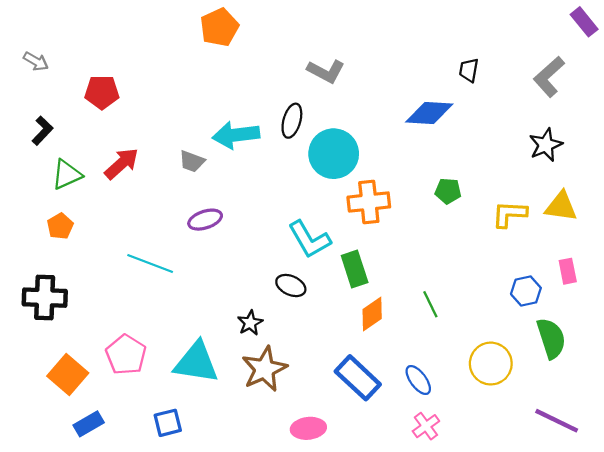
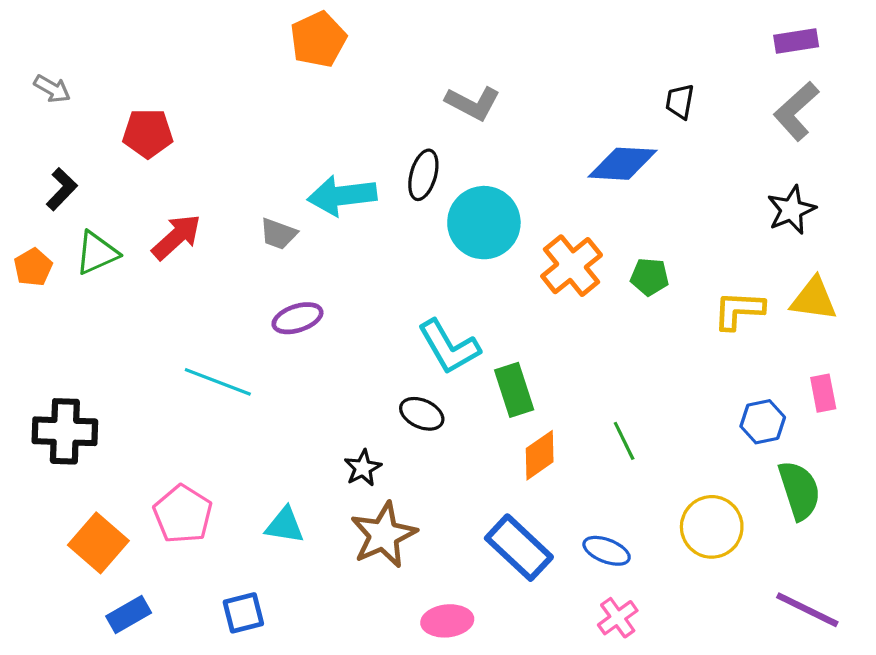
purple rectangle: (584, 22) -> (796, 41), moved, turned -60
orange cross: (369, 202) -> (572, 266), moved, turned -33
orange pentagon: (60, 226) -> (33, 267), moved
cyan triangle: (196, 362) -> (285, 525), size x0.6
blue ellipse: (418, 380) -> (607, 551), turned -32

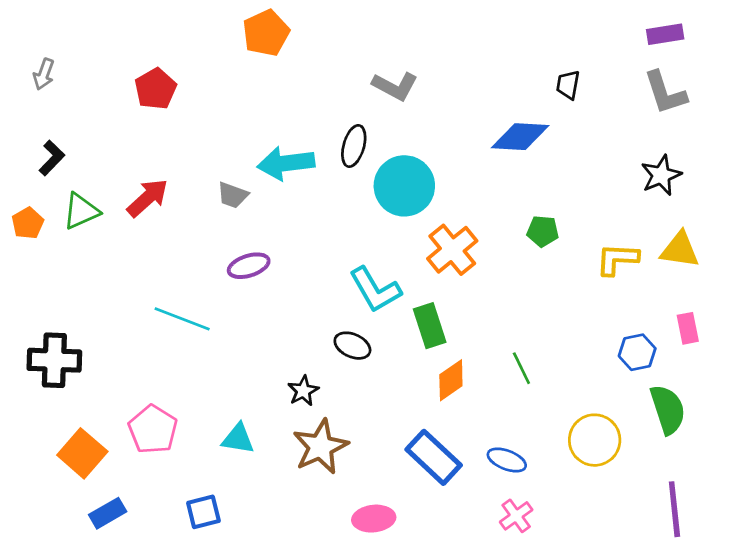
gray arrow: (52, 89) -> (44, 74), turned 80
gray L-shape: (796, 111) -> (665, 93), turned -66
red pentagon: (148, 133) -> (156, 89), moved, turned -30
orange cross: (572, 266) -> (452, 250), moved
purple line: (807, 610) -> (674, 509), turned 58

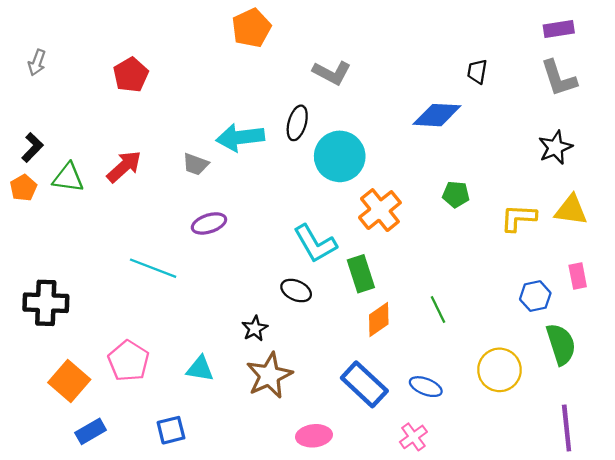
orange pentagon: (266, 33) -> (251, 28), moved
black L-shape: (52, 158) -> (32, 147), moved
green triangle: (81, 211) -> (68, 178), turned 32
pink cross: (516, 516) -> (413, 437), moved

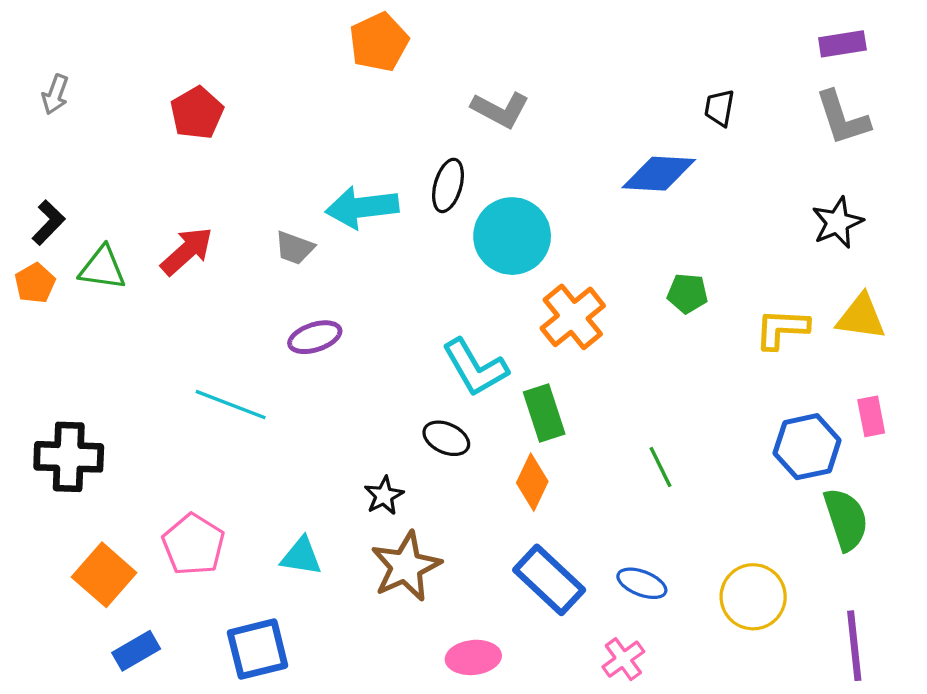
blue hexagon: (535, 296) -> (807, 447), size x1.4
orange diamond: (379, 320) -> (532, 482), moved, turned -30
yellow circle: (499, 370) -> (753, 597), moved
blue square: (171, 430) -> (258, 649), size x1.4

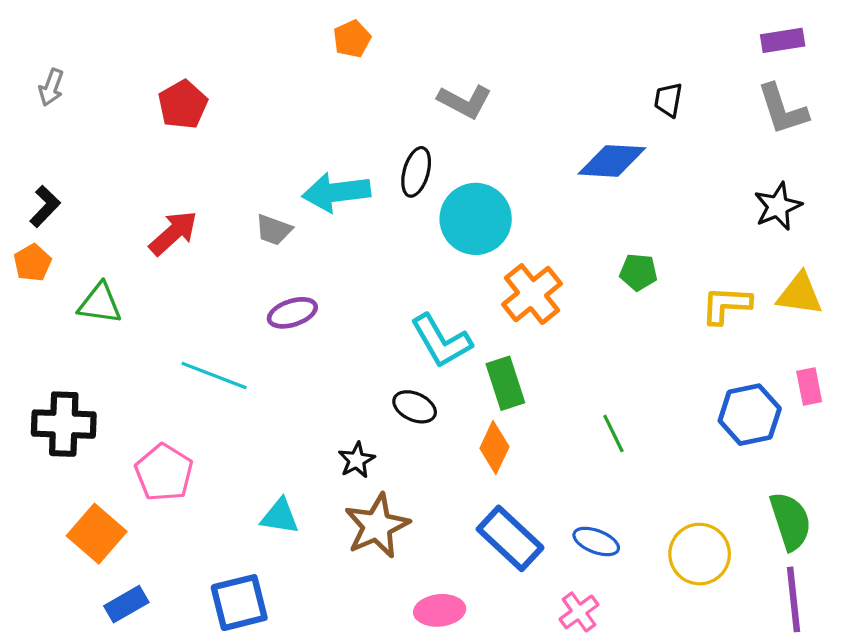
orange pentagon: (379, 42) -> (352, 39), size x0.7
green triangle: (102, 268) -> (100, 303), moved
green semicircle: (846, 519) -> (790, 521), moved
pink pentagon: (193, 545) -> (164, 473), moved

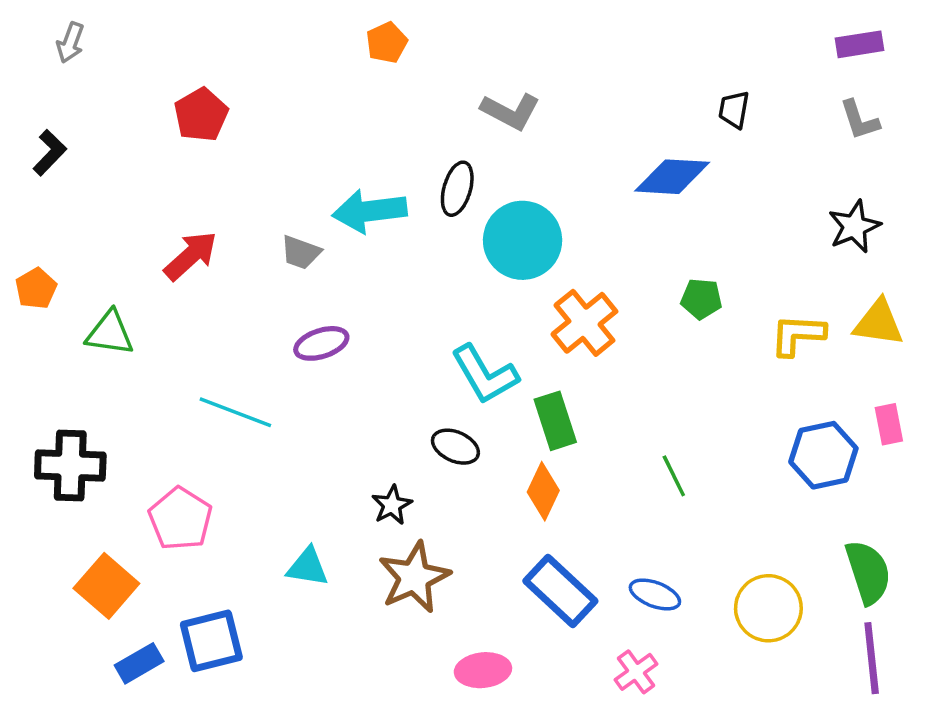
gray arrow: (51, 87) -> (70, 43), moved
gray L-shape: (783, 109) -> (860, 120), size x0.7
black L-shape: (45, 206) -> (50, 153), moved
blue square: (239, 603) -> (211, 641), moved

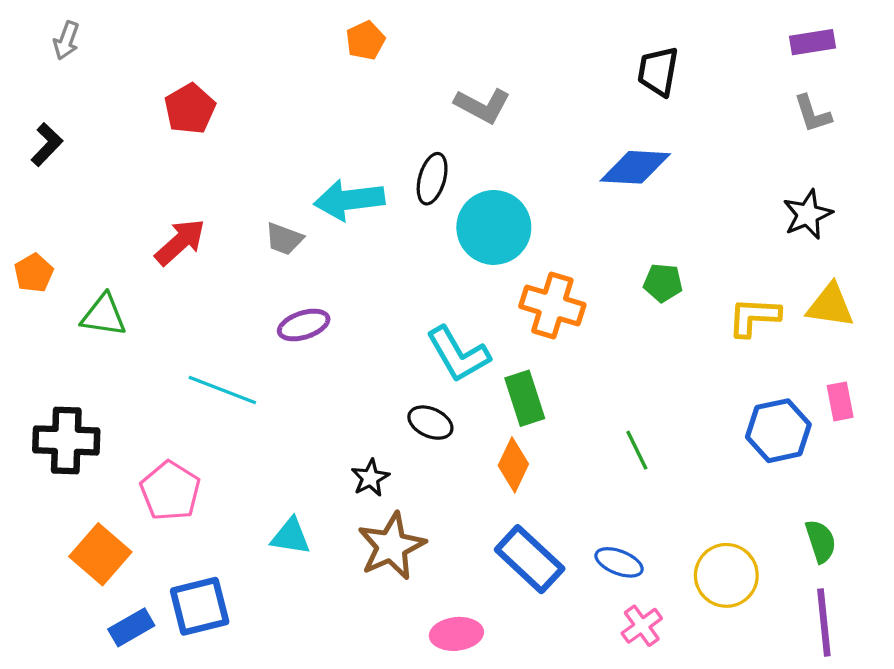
black trapezoid: (734, 110) -> (658, 71), moved, size x1.4
orange cross: (584, 323) -> (552, 305), turned -34
green semicircle: (868, 572) -> (821, 541), size x0.7
pink cross: (636, 672) -> (642, 626), moved

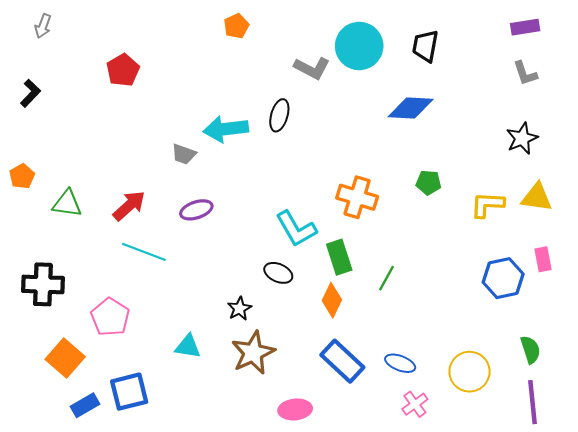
cyan circle: (494, 227) -> (359, 46), moved
red arrow: (180, 242) -> (129, 206), moved
green line: (637, 450) -> (386, 278), moved, turned 55

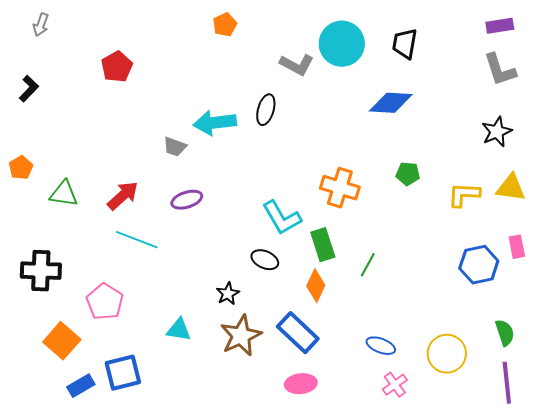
gray L-shape: (525, 73) -> (500, 70), size x1.4
blue rectangle: (342, 361) -> (298, 333), moved
pink ellipse: (295, 409) -> (301, 384), moved

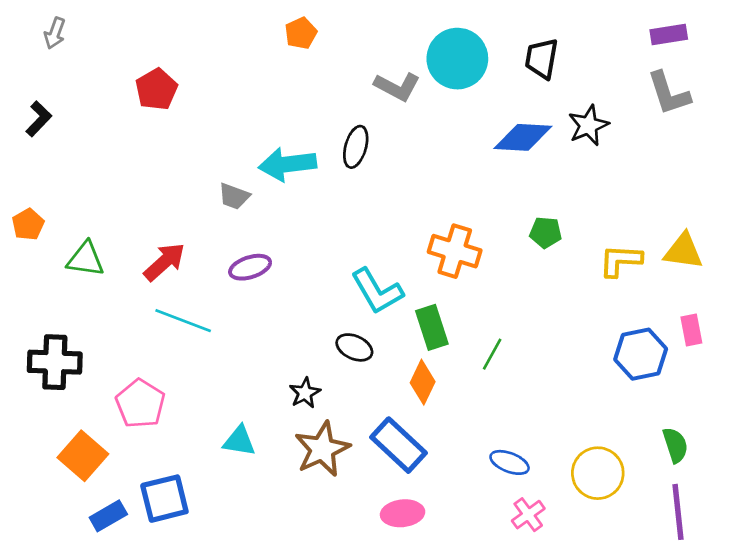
black star: (497, 132) -> (588, 125), moved

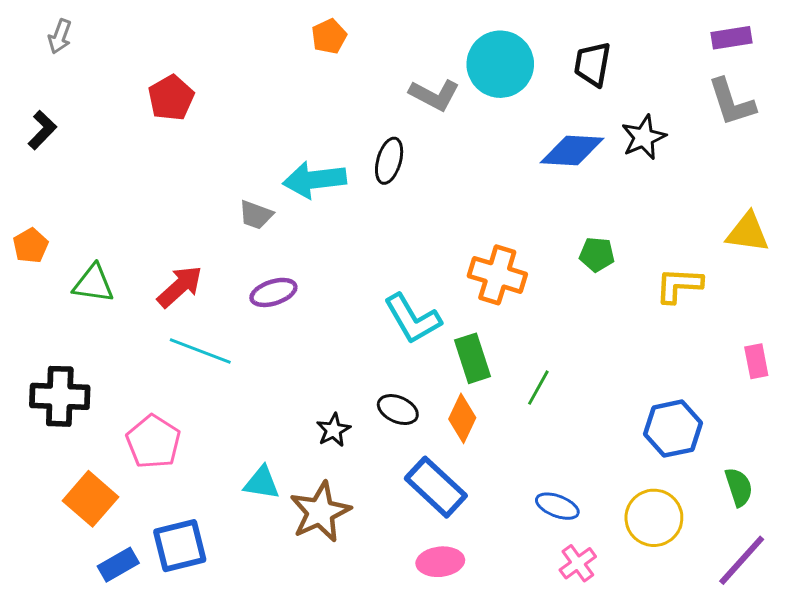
yellow triangle: (683, 251) -> (748, 232), moved
black ellipse: (354, 347) -> (398, 410), moved
blue hexagon: (641, 354) -> (673, 429), moved
brown star: (322, 449) -> (320, 512), moved
purple line: (678, 512) -> (742, 560), turned 48

